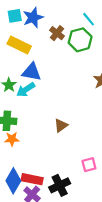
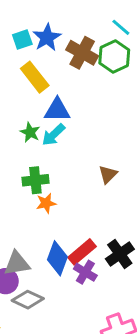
brown cross: (57, 33) -> (82, 53), size x1.5
yellow rectangle: (19, 45) -> (35, 77), turned 35
red rectangle: (32, 179) -> (82, 252), turned -42

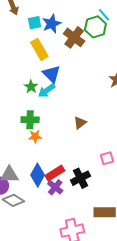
cyan line: (121, 27) -> (104, 15), moved
green hexagon: (114, 56) -> (95, 27), moved
blue triangle: (57, 110) -> (52, 74), turned 36

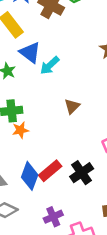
cyan arrow: (47, 91) -> (50, 65), moved
purple cross: (55, 187) -> (53, 217), moved, turned 35

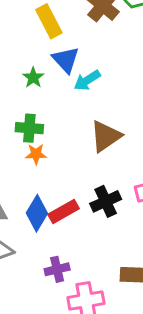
brown triangle: (72, 106) -> (106, 136), size x1.6
black cross: (82, 173) -> (106, 201), moved

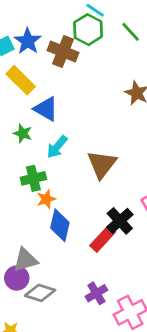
cyan arrow: (87, 80) -> (57, 147), moved
red rectangle: (64, 211) -> (103, 239), moved
blue diamond: (37, 213) -> (60, 225), moved

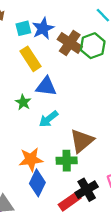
green hexagon: (88, 30) -> (93, 46), moved
blue triangle: (46, 109) -> (46, 86), turned -35
green cross: (33, 178) -> (67, 161), moved
orange star: (46, 199) -> (31, 159), size x1.5

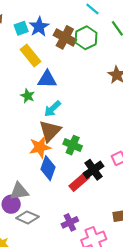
brown triangle: (82, 141) -> (50, 131), moved
green cross: (67, 161) -> (73, 145), turned 30

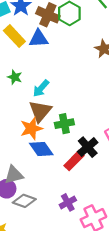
blue triangle: (47, 79) -> (39, 39), moved
green cross: (73, 145) -> (64, 124), turned -30
blue diamond: (48, 168) -> (41, 149), turned -50

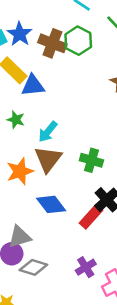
blue triangle: (39, 39) -> (33, 86), moved
green cross: (64, 124) -> (91, 160), moved, turned 30
orange star: (31, 128) -> (20, 171), moved

